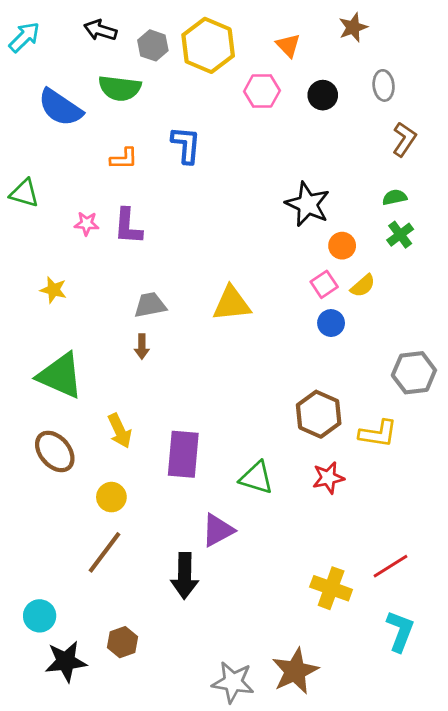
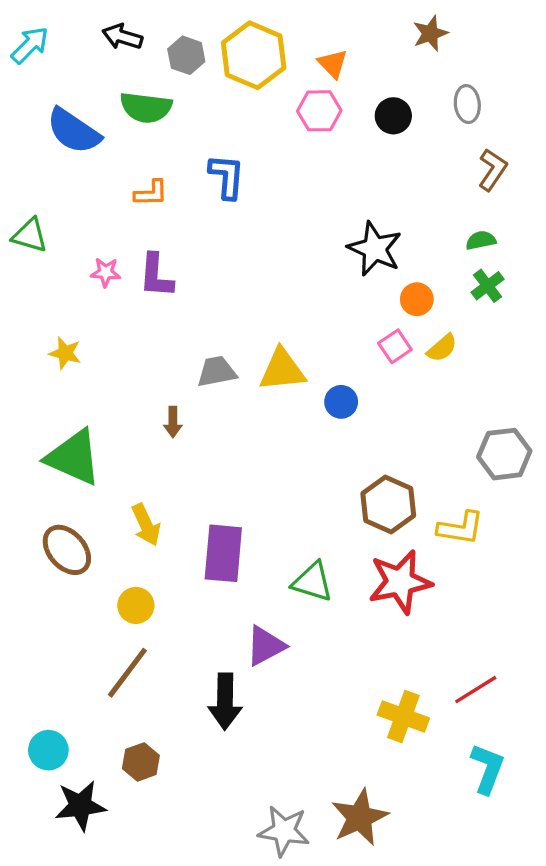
orange triangle: (288, 45) -> (333, 64), moved
gray trapezoid: (150, 305) -> (217, 372), moved
blue circle: (331, 323) -> (341, 402), moved
red star: (328, 478) -> (400, 582), size x1.6
brown hexagon: (122, 642) -> (141, 762), moved

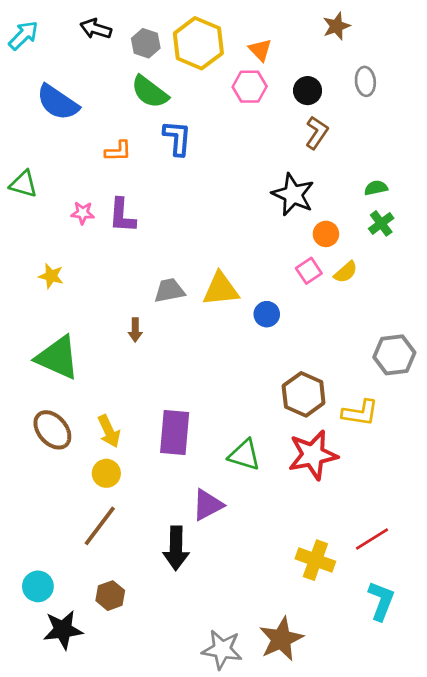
green semicircle: (146, 107) -> (150, 92), moved, turned 30
brown L-shape: (493, 170) -> (317, 133), moved
yellow arrow: (146, 525) -> (109, 431), moved

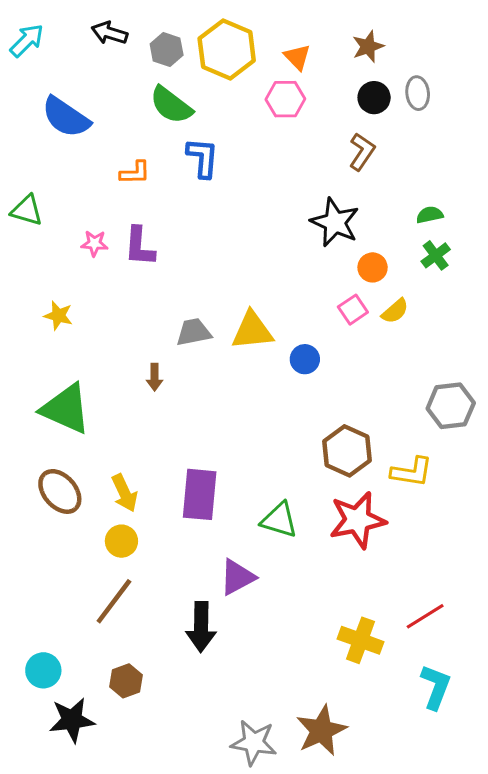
brown star: (336, 26) -> (368, 46), moved
black circle: (308, 91) -> (374, 98), moved

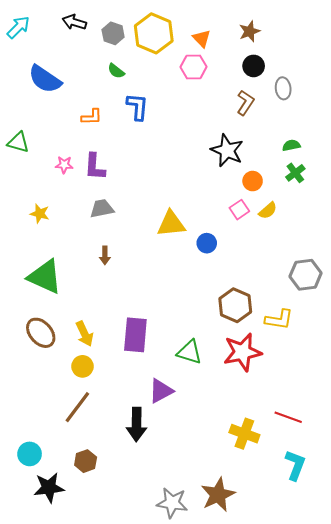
gray ellipse: (418, 93) -> (283, 88), moved
green semicircle: (171, 105) -> (116, 71), size x0.6
gray trapezoid: (194, 332) -> (102, 209), moved
red line: (425, 616) -> (288, 417), turned 52

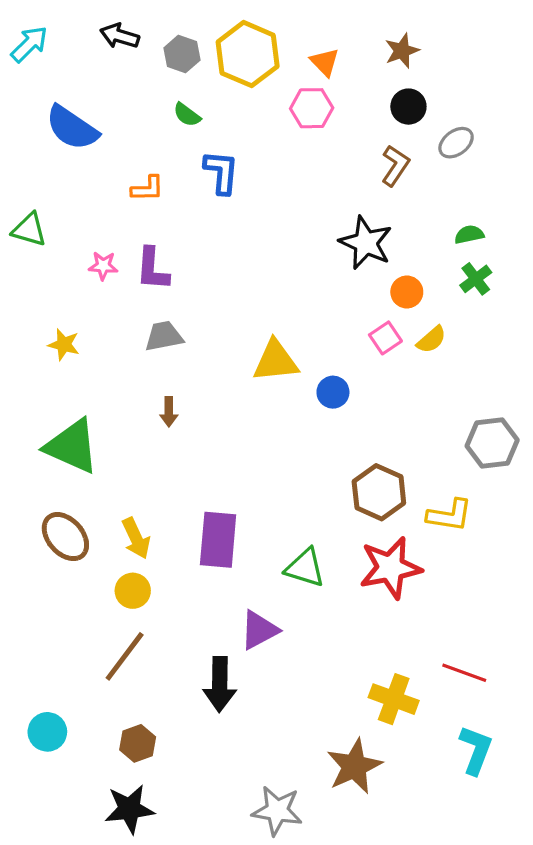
gray ellipse: (283, 88) -> (456, 143), turned 60
black star: (49, 488) -> (129, 809), moved
brown star: (218, 495) -> (354, 766), moved

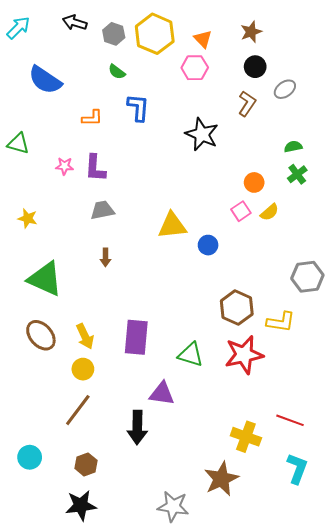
black star: (366, 243) -> (202, 134), moved
yellow star: (64, 345) -> (28, 218), moved
purple triangle: (259, 630) -> (162, 394), turned 36

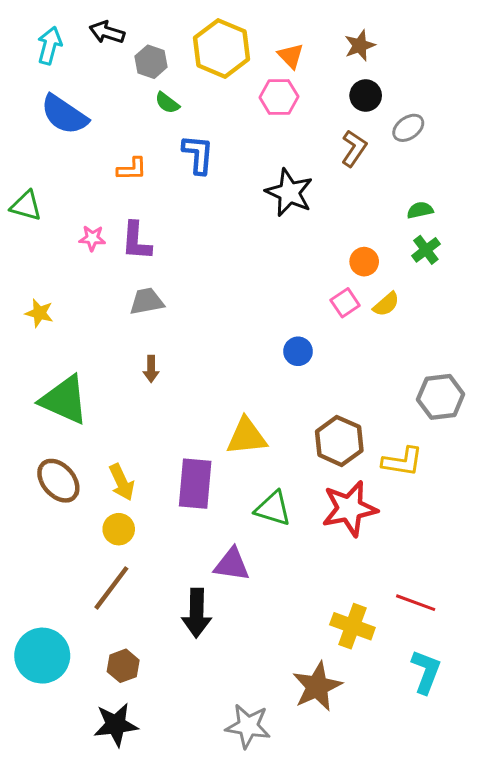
cyan arrow: (18, 28) -> (50, 46), moved, turned -30
gray hexagon: (114, 34) -> (151, 62), moved
yellow triangle: (172, 226) -> (247, 437), moved
cyan circle: (30, 457) -> (42, 656), size x1.6

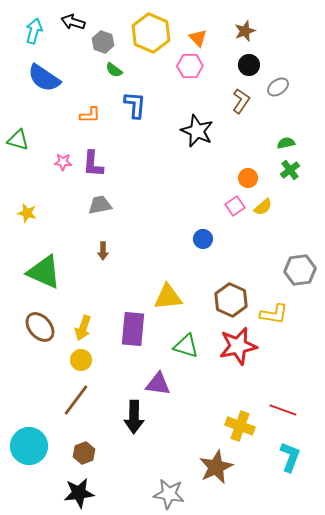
yellow arrow: (122, 482) -> (83, 328), turned 45

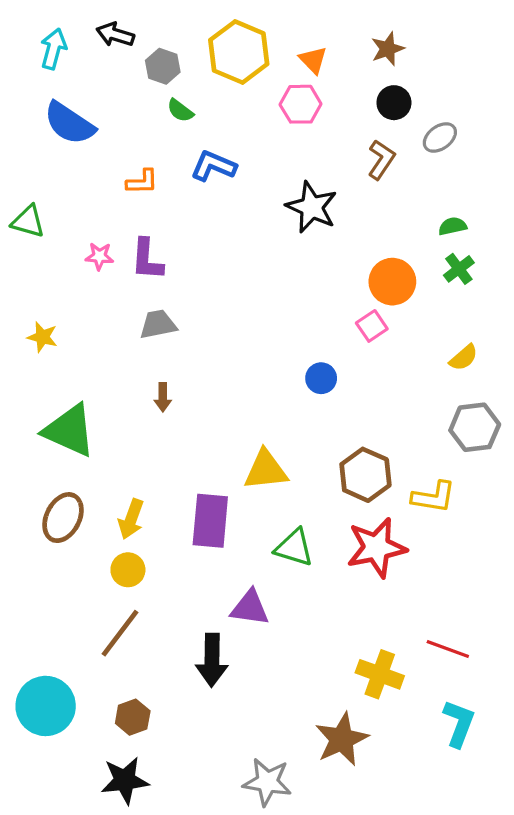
blue L-shape: (135, 105) -> (213, 166), turned -72
orange circle: (248, 178) -> (392, 282), size x1.5
yellow semicircle: (263, 207) -> (464, 358), moved
brown ellipse: (40, 327) -> (63, 518), turned 68

